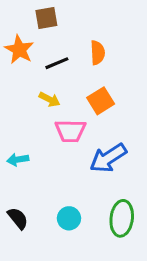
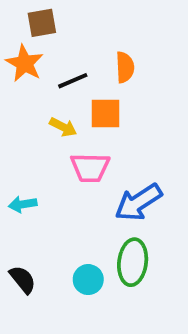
brown square: (46, 18) -> (42, 23), moved
orange square: (101, 101) -> (106, 114), moved, turned 32
green ellipse: (122, 218) -> (133, 262), moved

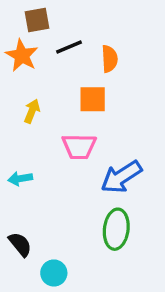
black line: (73, 81) -> (69, 47), moved
yellow arrow: (63, 127) -> (32, 111), moved, turned -95
cyan circle: (88, 280) -> (54, 273), moved

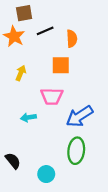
cyan arrow: (20, 179) -> (28, 117), moved
cyan circle: (54, 273) -> (46, 174), moved

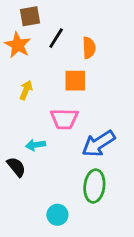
black line: (45, 31) -> (56, 38), turned -35
black semicircle: (13, 161) -> (16, 167), moved

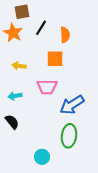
yellow arrow: (26, 90) -> (19, 66), turned -104
cyan arrow: (36, 145) -> (15, 96), moved

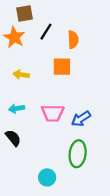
pink trapezoid: (47, 87) -> (53, 113), moved
blue arrow: (72, 105) -> (81, 119), size x0.7

